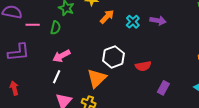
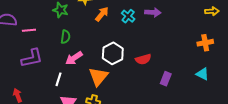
green semicircle: (56, 28) -> (65, 37), moved
purple L-shape: (19, 52) -> (32, 58), moved
pink arrow: (61, 56) -> (74, 58), moved

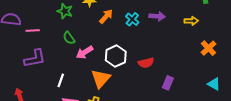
yellow arrow: (212, 11) -> (191, 21), moved
green semicircle: (65, 37) -> (69, 38), turned 136
orange cross: (205, 43) -> (208, 48), turned -35
pink arrow: (74, 58) -> (85, 52), moved
cyan triangle: (202, 74) -> (214, 84), moved

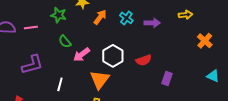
purple arrow: (157, 16) -> (152, 23), moved
pink line: (33, 30) -> (31, 27), moved

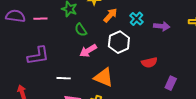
green semicircle: (65, 42) -> (81, 30), moved
white hexagon: (113, 56) -> (119, 42), moved
orange triangle: (100, 80) -> (104, 77), turned -50
white line: (60, 84) -> (64, 78), turned 72

